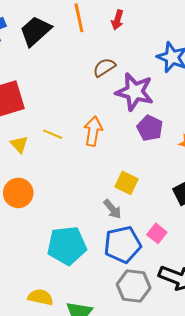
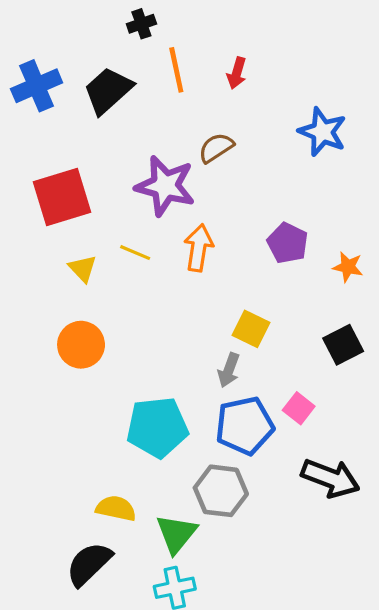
purple star: (135, 92) -> (165, 186), moved
gray arrow: (112, 209) -> (229, 370), turned 60
gray hexagon: (134, 286) -> (221, 491), moved

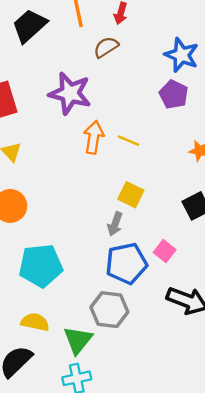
brown semicircle: (216, 148) -> (106, 47), moved
purple pentagon: (288, 243) -> (174, 94), moved
yellow line: (135, 253) -> (129, 141), moved
cyan pentagon: (157, 427) -> (41, 266), moved

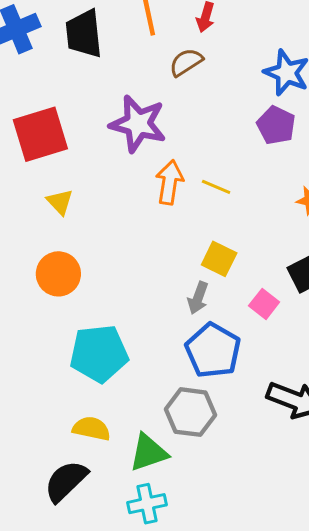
black trapezoid: (29, 26) -> (84, 34), turned -54
pink square: (165, 251) -> (264, 304), moved
blue pentagon: (126, 263) -> (213, 350), turned -30
green triangle: (78, 340) -> (148, 453), turned 32

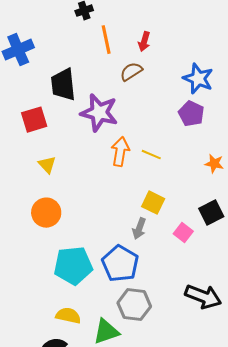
black trapezoid: (84, 34) -> (63, 85), moved
red square: (40, 134) -> (34, 120), size x0.7
blue pentagon: (213, 350) -> (120, 264), moved

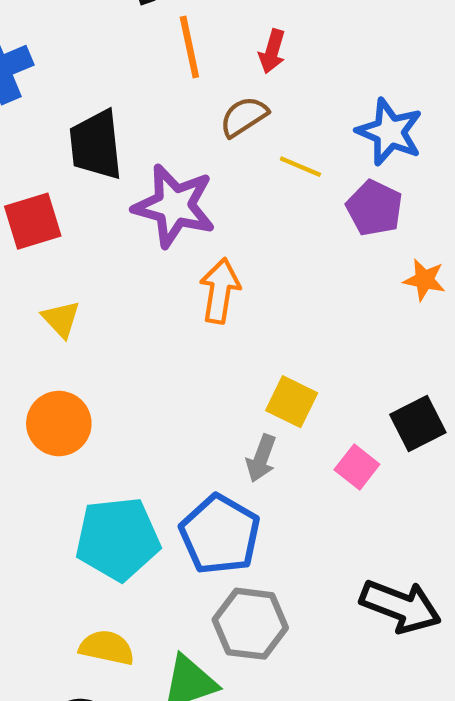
yellow line: (151, 155) -> (300, 167), moved
orange star: (214, 164) -> (424, 280), moved

